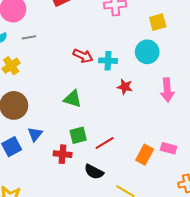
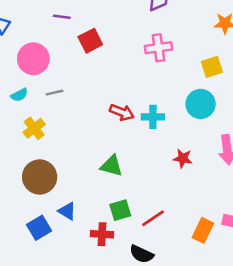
red star: (125, 87) -> (183, 158), moved
blue triangle: (35, 134) -> (67, 211), turned -35

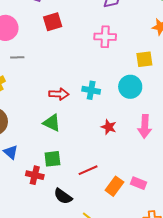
red arrow: (122, 112) -> (59, 94), moved, turned -30
red line: (153, 218) -> (88, 170), moved

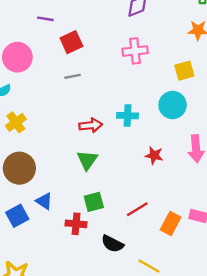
gray line: (17, 57) -> (73, 76), moved
green triangle: (52, 123) -> (87, 160), turned 48

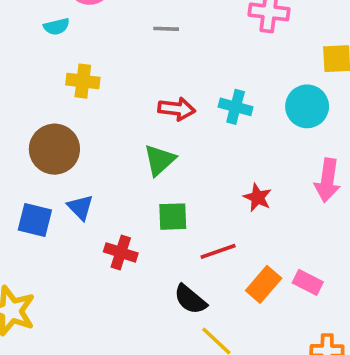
yellow cross: (16, 122) -> (83, 81), moved, turned 30
red star: (154, 155) -> (258, 198), moved
green square: (94, 202) -> (173, 217), moved
blue square: (17, 216) -> (35, 220), turned 30
black semicircle: (112, 244) -> (190, 299), moved

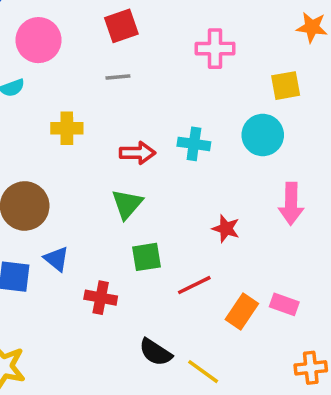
yellow cross: (83, 81) -> (67, 128), moved
black semicircle: (190, 299) -> (155, 352), moved

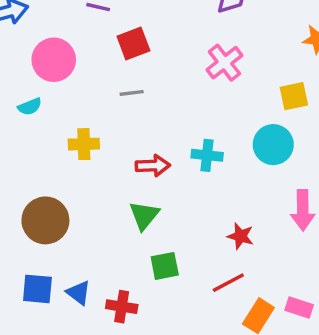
pink cross: (215, 49) -> (224, 63), turned -36
blue triangle: (57, 259) -> (79, 293), moved
red line: (194, 285) -> (228, 283), moved

